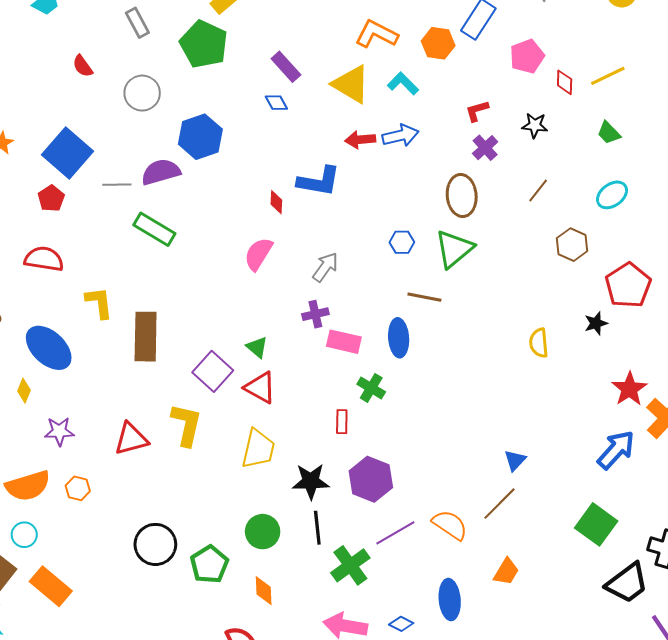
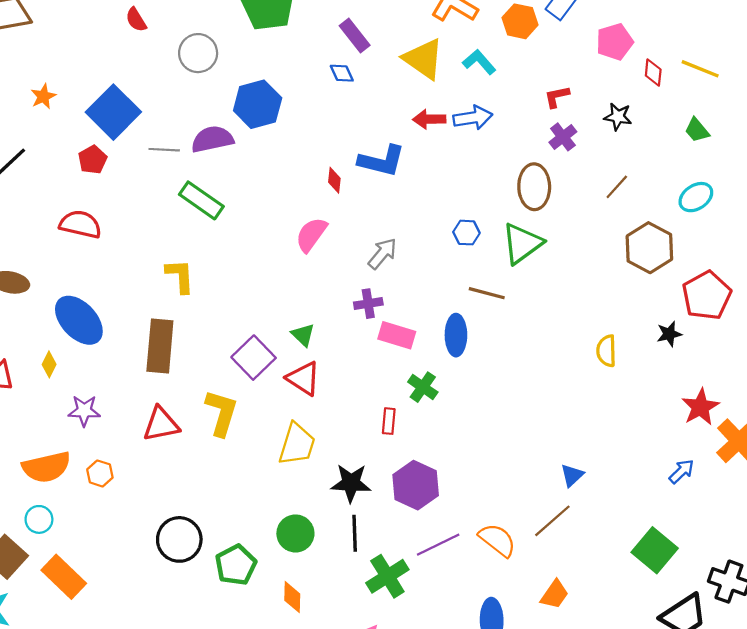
yellow line: (608, 76) -> (700, 69), turned 44
brown hexagon: (572, 245) -> (649, 248), size x1.4
yellow L-shape: (99, 303) -> (180, 276), moved
brown rectangle: (146, 337) -> (160, 346), moved
blue arrow: (616, 450) -> (682, 471), size x0.6

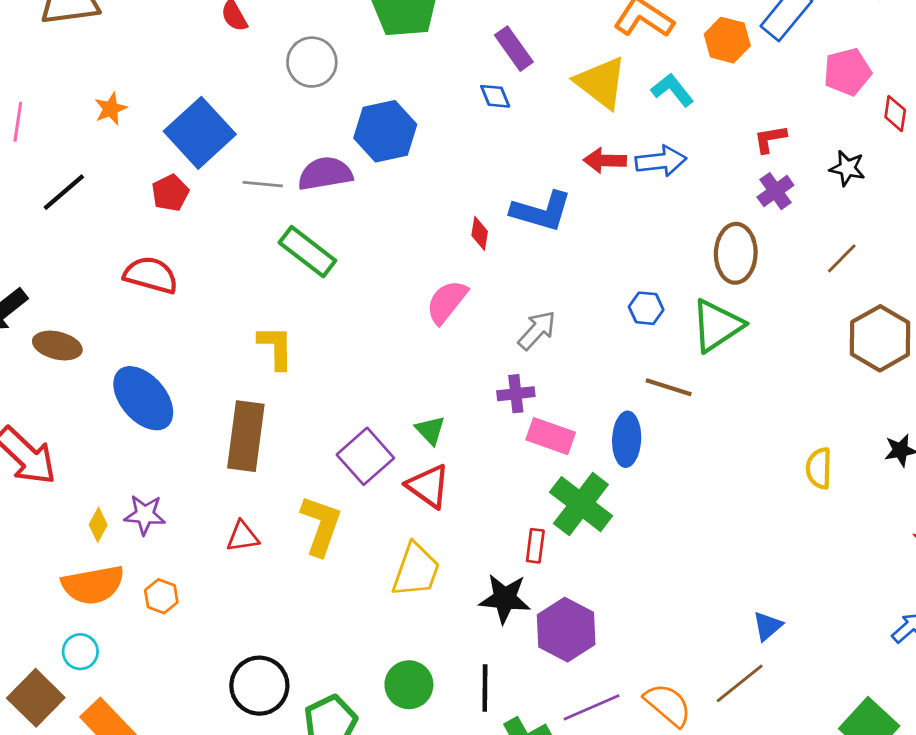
yellow diamond: (49, 364) -> (98, 525), moved
green cross: (423, 387) -> (581, 504), size x1.6
red triangle: (161, 424) -> (243, 537), size x0.7
black star: (351, 483) -> (505, 599), moved

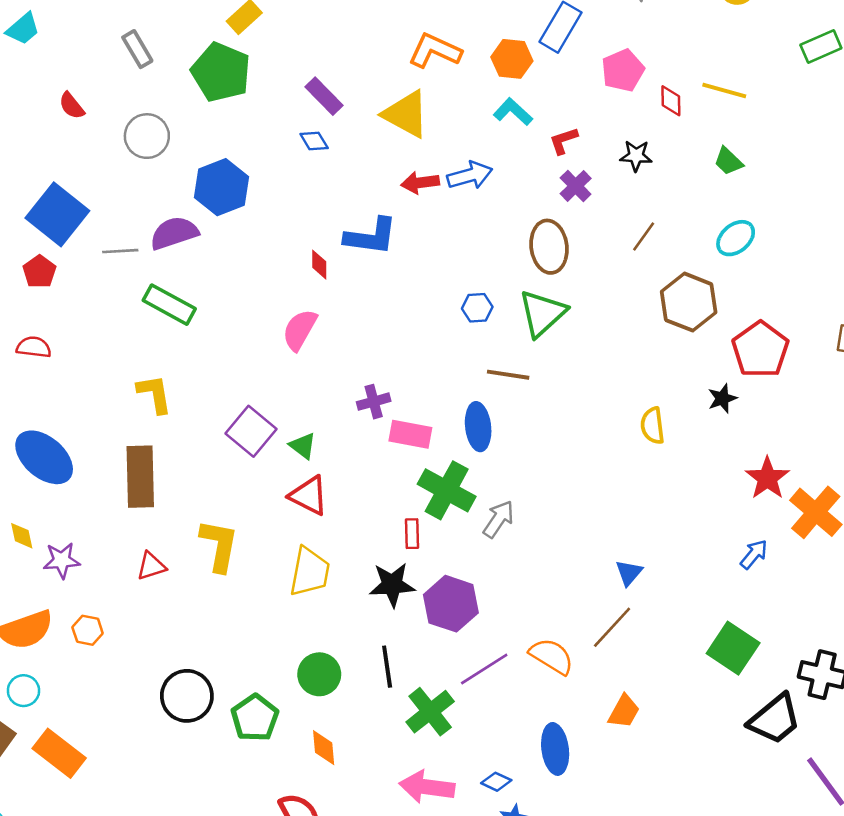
cyan L-shape: (672, 90) -> (513, 112), moved
red semicircle: (151, 275) -> (34, 347), size x0.7
gray arrow: (537, 330) -> (498, 519), moved
purple square: (365, 456) -> (251, 431), moved
yellow diamond: (98, 525) -> (22, 536), moved, turned -32

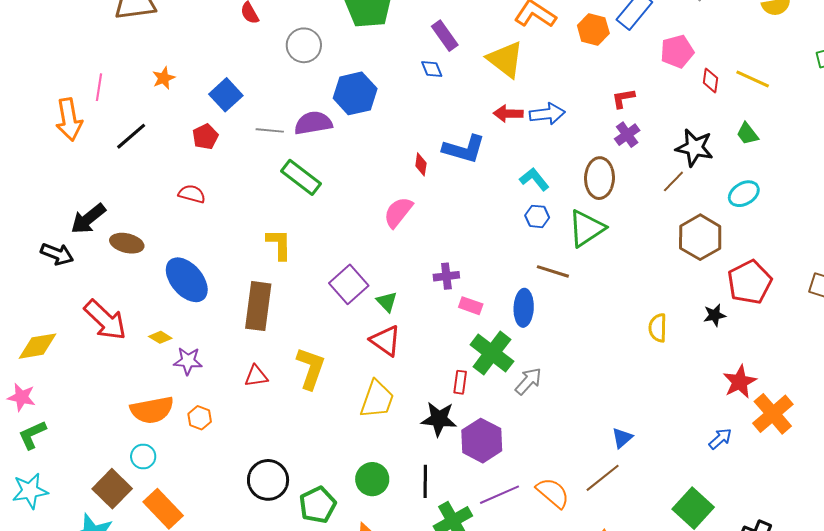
cyan L-shape: (513, 112) -> (534, 179), moved
black star: (636, 156) -> (694, 148), moved, size x1.5
blue square: (57, 214) -> (226, 95), size x0.7
pink rectangle: (410, 434) -> (471, 306), size x0.7
yellow diamond: (22, 536) -> (160, 337), turned -55

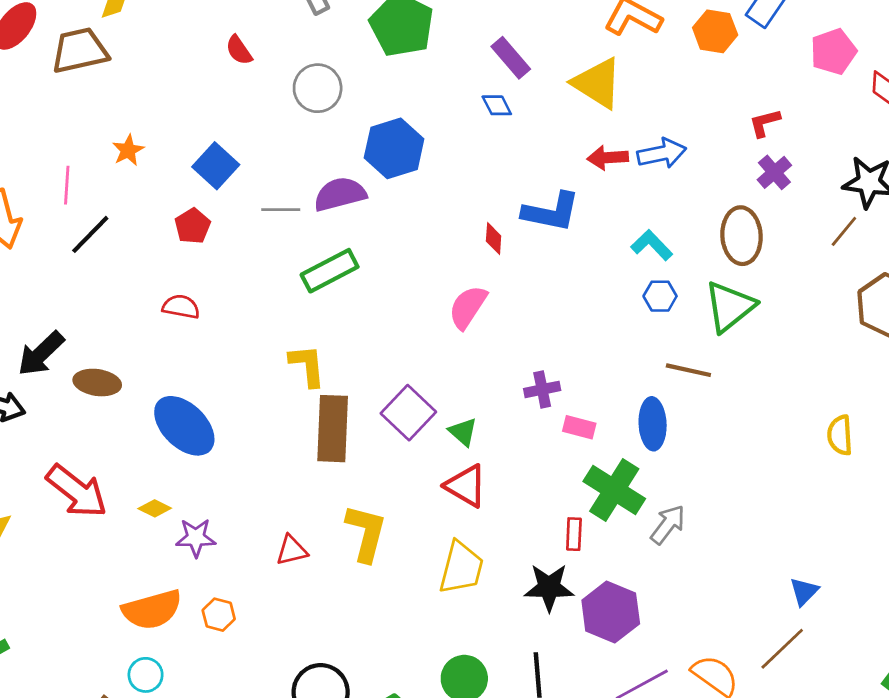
pink line: (99, 87) -> (67, 185), moved
green rectangle: (301, 177) -> (330, 271), turned -60
brown rectangle: (258, 306) -> (333, 429), moved

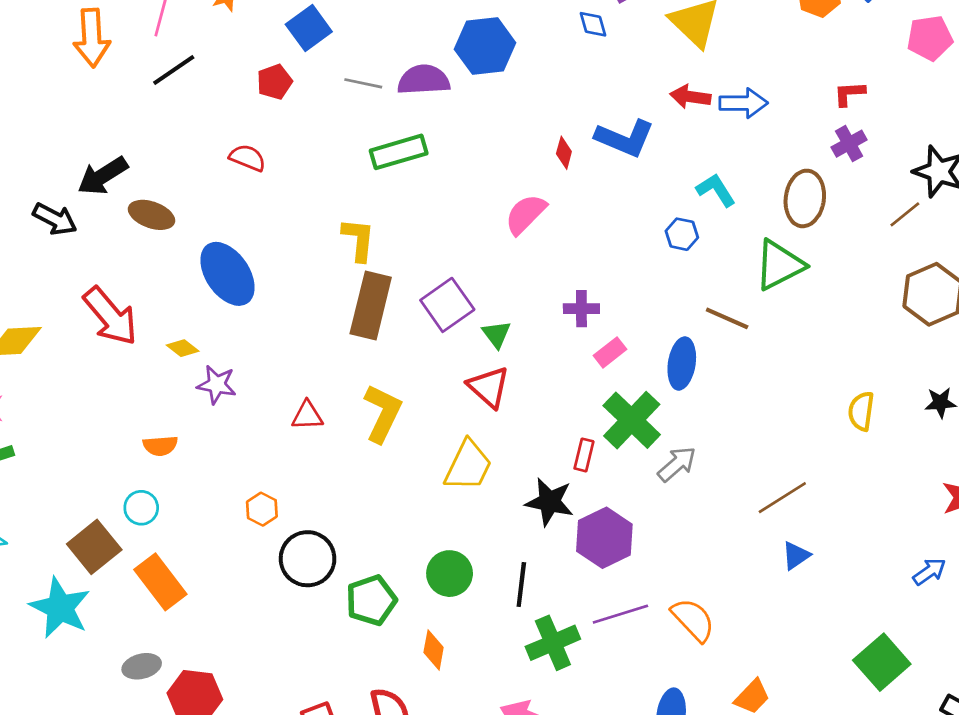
blue hexagon: (660, 296) -> (682, 234), moved
pink rectangle: (579, 427) -> (610, 352), turned -64
orange semicircle: (152, 610) -> (160, 446), size x0.6
orange hexagon: (219, 615) -> (262, 509), moved
brown line: (782, 649) -> (782, 498), moved

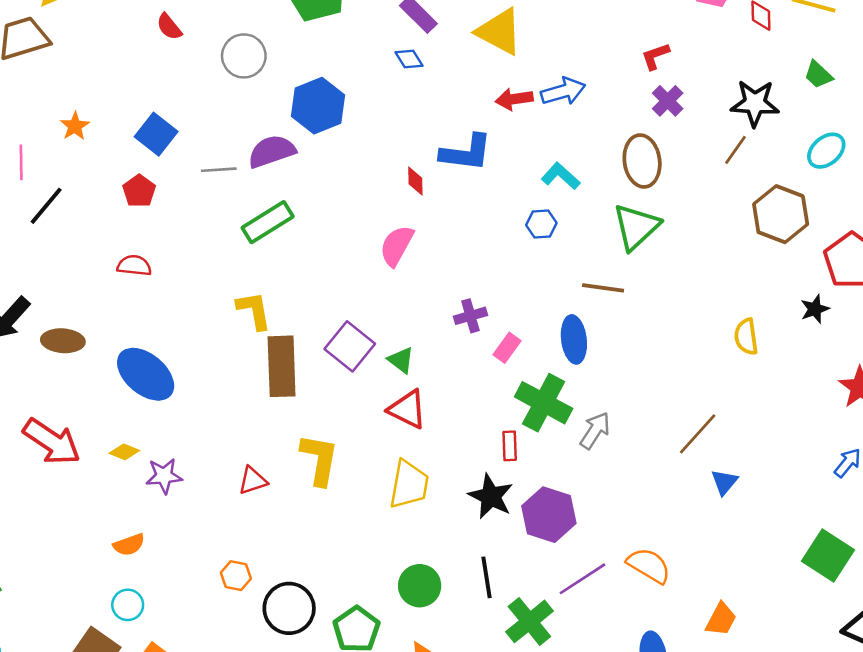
black star: (549, 502) -> (491, 496), turned 30

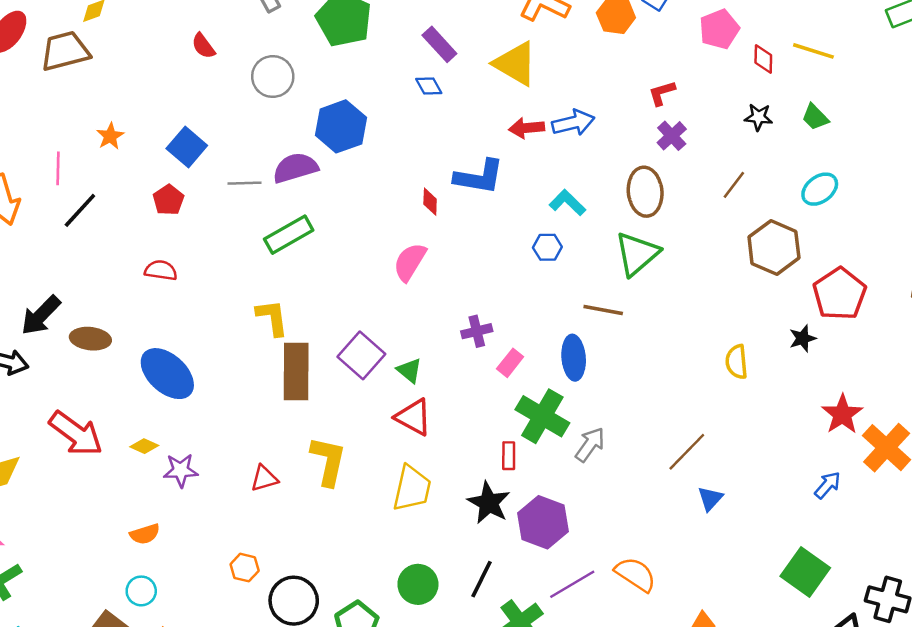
black star: (755, 103) -> (759, 117), moved, size x0.6
black line: (486, 577) -> (482, 579), turned 33

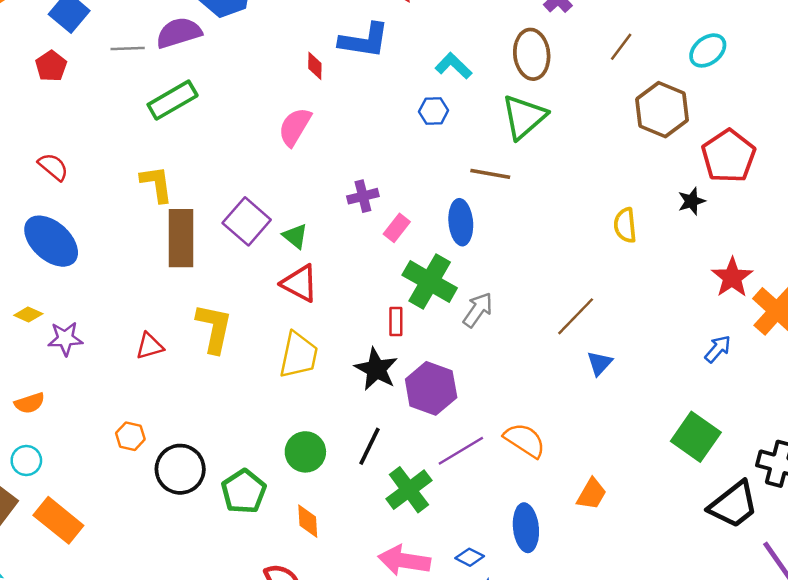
red semicircle: (161, 270) -> (53, 167), moved, turned 32

